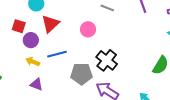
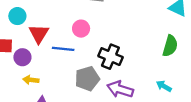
blue line: (57, 54) -> (63, 49), moved, turned 36

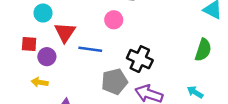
pink circle: (81, 29) -> (114, 20), moved
yellow arrow: (31, 80) -> (40, 82), moved

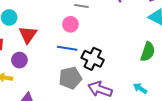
blue line: (90, 49) -> (67, 48), moved
purple circle: (47, 57) -> (19, 60), moved

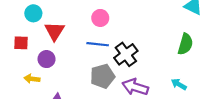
black cross: (93, 59) -> (126, 54), turned 30

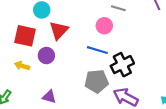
red square: (21, 43) -> (25, 36), size x1.5
yellow arrow: (32, 79) -> (22, 66), moved

